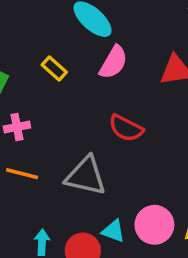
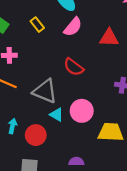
pink circle: (154, 225) -> (82, 111), moved
cyan triangle: (113, 231) -> (57, 115), moved

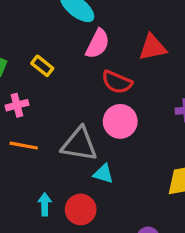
yellow rectangle: (37, 25) -> (42, 66), moved
red semicircle: (74, 67) -> (117, 82), moved
pink circle: (82, 111) -> (120, 121), moved

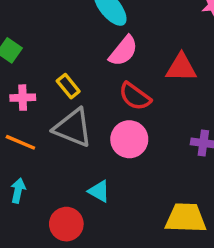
yellow rectangle: (42, 66) -> (68, 86), moved
gray triangle: (79, 144) -> (73, 128), moved
cyan arrow: (45, 204) -> (18, 191), moved

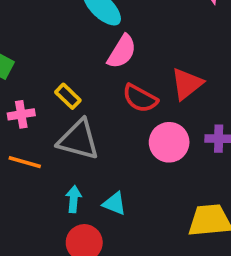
red triangle: (181, 68) -> (187, 84), moved, turned -32
pink circle: (129, 139) -> (169, 142), moved
cyan arrow: (18, 191) -> (74, 199), moved

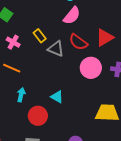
pink cross: (21, 114) -> (13, 42), turned 32
gray triangle: (78, 140) -> (56, 49), moved, size x0.7
cyan arrow: (74, 199) -> (21, 95), moved

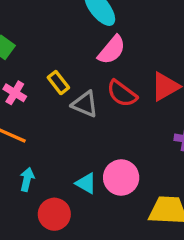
pink circle: (91, 68) -> (121, 178), moved

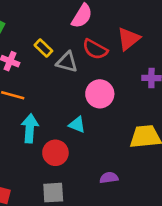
pink circle: (121, 178) -> (100, 94), moved
cyan arrow: (27, 179) -> (30, 128), size x1.5

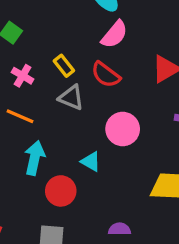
red semicircle: (95, 49) -> (106, 75), moved
gray triangle: (67, 62) -> (71, 98), moved

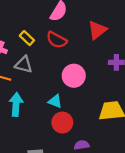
gray triangle: (71, 98) -> (24, 65), moved
red circle: (61, 191) -> (62, 123), moved

